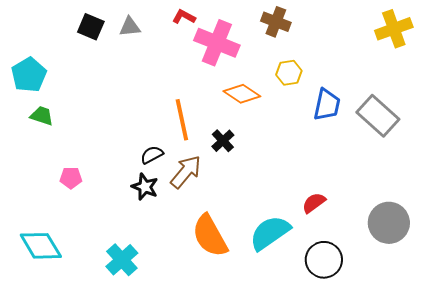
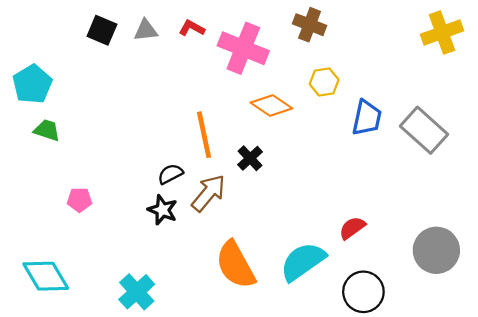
red L-shape: (184, 17) -> (192, 28), moved

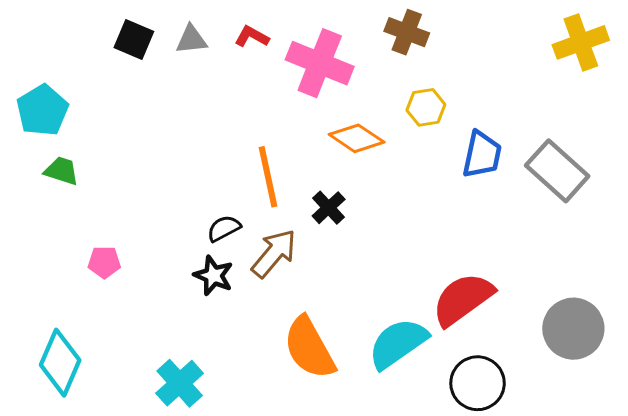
red semicircle: (352, 228) -> (463, 299), size x1.8
cyan diamond: (46, 276) -> (60, 363), turned 54

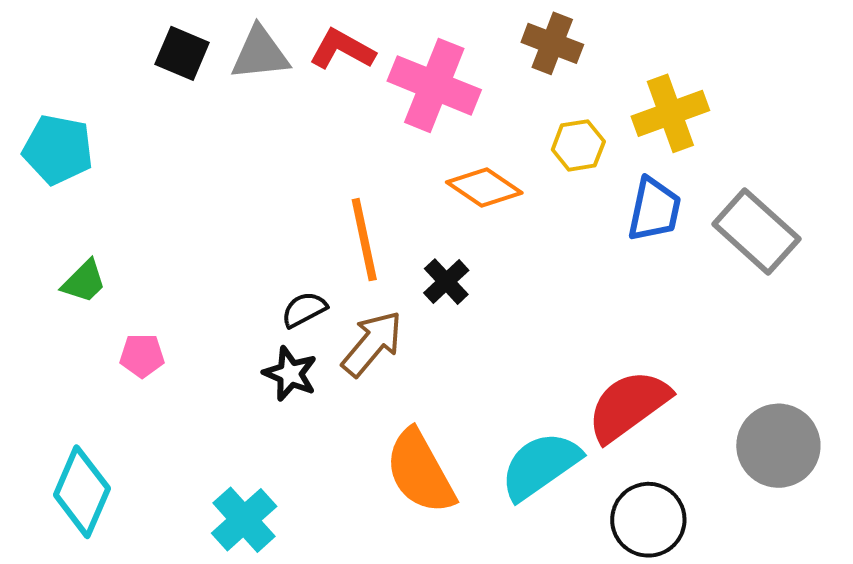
red L-shape: (252, 37) -> (342, 49), size x1.4
gray triangle: (191, 40) -> (260, 53), size x1.4
yellow cross: (581, 42) -> (670, 113), moved
cyan pentagon: (42, 110) -> (58, 149), turned -30
green trapezoid: (62, 171) -> (84, 282), moved, turned 117

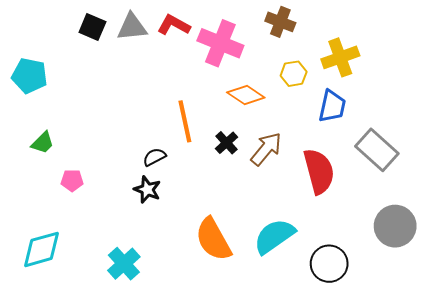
gray rectangle: (756, 232) -> (377, 150), moved
brown arrow: (372, 344) -> (266, 149), moved
red semicircle: (628, 406) -> (319, 171), moved, turned 111
cyan diamond: (82, 492) -> (42, 249), turned 51

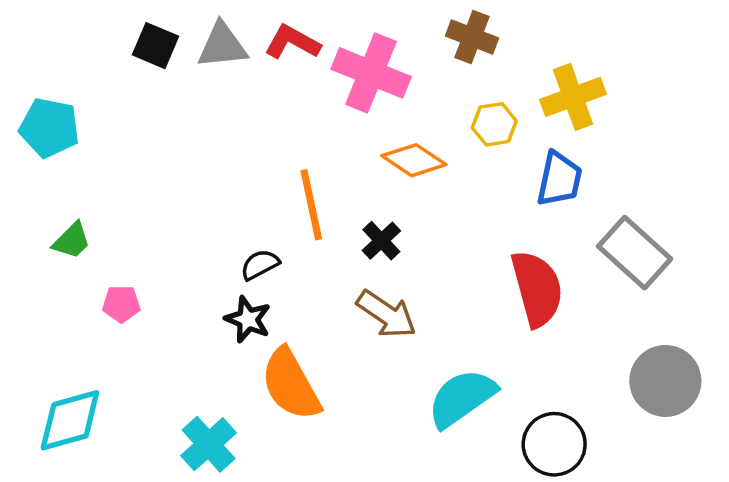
brown arrow: (266, 149) -> (386, 314), moved, turned 84
orange semicircle: (213, 239) -> (291, 384), moved

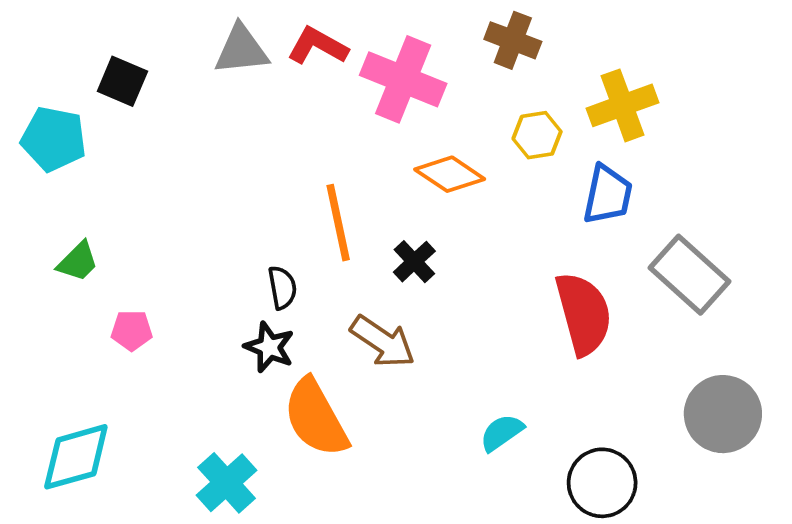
black square: (156, 46) -> (122, 81), moved
black semicircle: (260, 265) -> (282, 288), turned 108
brown arrow: (386, 314) -> (383, 342), moved
cyan semicircle: (462, 398) -> (502, 433), size x0.6

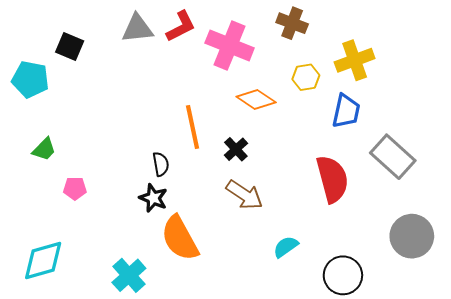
red L-shape: (318, 46) -> (181, 26), turned 124
brown arrow: (383, 342) -> (244, 195), moved

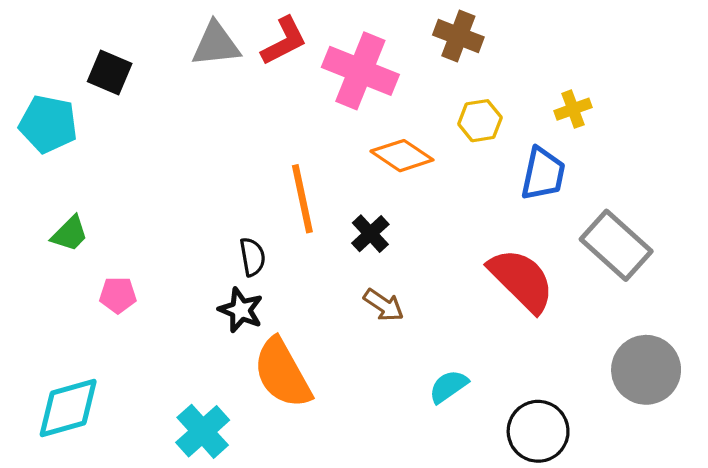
yellow cross: (355, 60) -> (573, 109), moved, size x0.6
red semicircle: (332, 179) -> (521, 280), turned -30
brown arrow: (244, 195) -> (384, 305), size x0.7

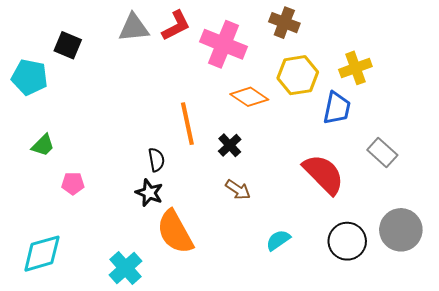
yellow cross: (573, 109) -> (355, 68), size x1.4
yellow hexagon: (480, 121) -> (298, 75), size x1.5
gray rectangle: (616, 245) -> (382, 152), size x0.7
black circle: (538, 431) -> (347, 241), moved

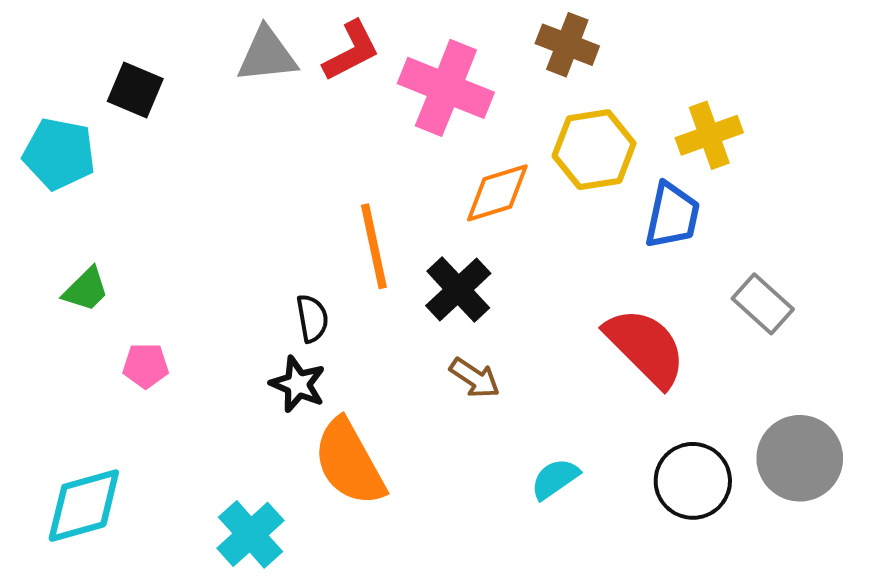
orange diamond: (249, 97) -> (497, 193), turned -51
black cross: (230, 145) -> (458, 290), size x1.4

